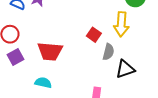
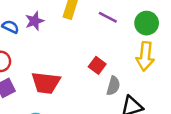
yellow arrow: (121, 24) -> (145, 56), moved

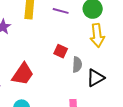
red trapezoid: (46, 83) -> (23, 74), turned -50

